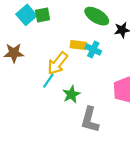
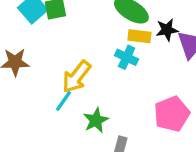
yellow rectangle: (78, 45) -> (139, 36), moved

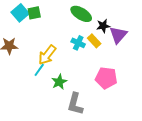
yellow rectangle: (139, 36) -> (94, 41), moved, turned 40
pink pentagon: (172, 114) -> (106, 78), turned 30

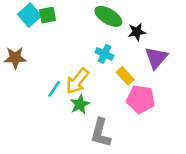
purple triangle: (118, 35) -> (156, 58), moved
yellow rectangle: (94, 41) -> (125, 76), moved
yellow arrow: (47, 55) -> (77, 81), moved

